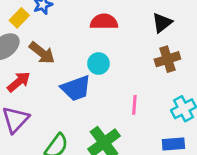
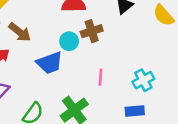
brown cross: (167, 59) -> (92, 31), moved

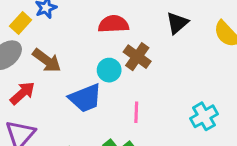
brown cross: (92, 31) -> (137, 57), turned -35
pink line: (101, 77) -> (136, 112), moved

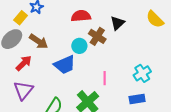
black triangle: (177, 23) -> (117, 23), moved
pink line: (136, 112) -> (105, 78), moved

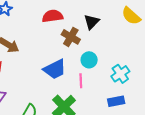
cyan circle: (79, 46) -> (89, 60), moved
blue trapezoid: (65, 65) -> (55, 69), moved

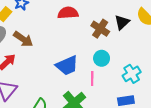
black triangle: (92, 22) -> (122, 22), moved
brown cross: (71, 37) -> (100, 29), moved

